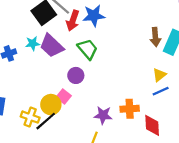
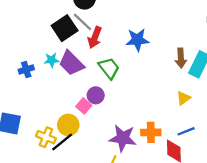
blue star: (94, 16) -> (137, 40), moved
blue line: (161, 91) -> (186, 131), moved
pink square: (64, 96) -> (84, 106), moved
purple star: (103, 115) -> (123, 138), size x1.4

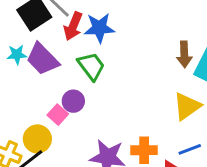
blue star: (137, 40) -> (99, 28), moved
yellow triangle: (183, 98) -> (187, 106), size x1.5

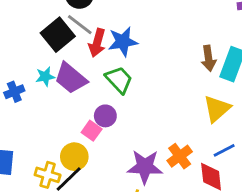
orange cross: (144, 150) -> (180, 156), turned -30

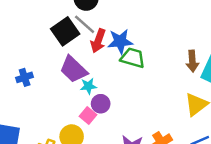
cyan star: (45, 77) -> (88, 86), moved
green trapezoid: (119, 80) -> (133, 58), moved, turned -35

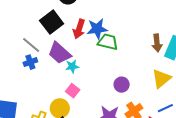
gray line: (85, 24) -> (31, 45), moved
blue cross: (25, 77) -> (30, 62), moved
purple circle: (101, 104) -> (122, 85), moved

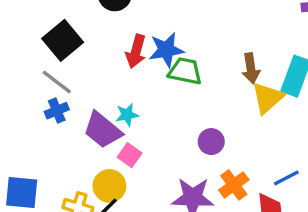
black square: (52, 22) -> (63, 40), moved
brown arrow: (157, 43) -> (251, 68), moved
purple trapezoid: (59, 53) -> (103, 130), moved
yellow triangle: (161, 79) -> (268, 98), moved

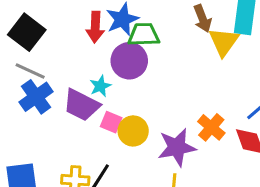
blue cross: (57, 111) -> (36, 97), size x1.5
purple circle: (211, 142) -> (129, 61), moved, size x1.5
yellow circle: (109, 186) -> (133, 131), moved

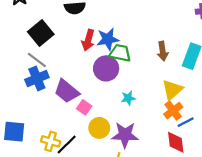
yellow triangle: (224, 42) -> (172, 90), moved
cyan star: (100, 86) -> (128, 98), moved
orange cross: (211, 127) -> (173, 111), moved
yellow circle: (133, 131) -> (99, 128), moved

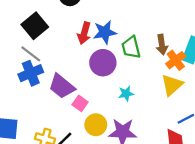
green trapezoid: (120, 53) -> (131, 47), moved, turned -115
orange cross: (173, 111) -> (176, 60), moved

